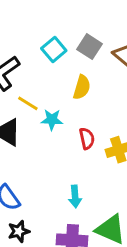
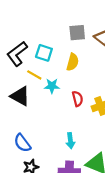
gray square: (89, 47) -> (77, 33), turned -36
cyan square: (54, 49) -> (44, 53), moved, turned -30

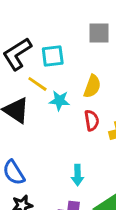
cyan square: (44, 53) -> (53, 56), turned -30
yellow semicircle: (73, 62) -> (92, 86), moved

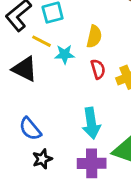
cyan arrow: (78, 175) -> (91, 123), size x1.5

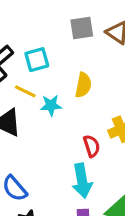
red semicircle: (98, 69) -> (92, 146), moved

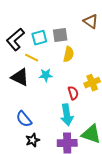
gray square: (82, 28) -> (60, 35), moved
cyan star: (51, 105) -> (46, 75), moved

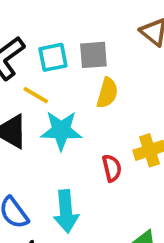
cyan star: (46, 75) -> (61, 130), size x1.5
cyan arrow: (67, 115) -> (66, 211), moved

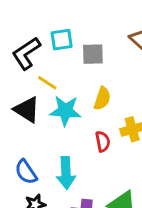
cyan square: (53, 57) -> (62, 40), moved
yellow semicircle: (107, 93) -> (102, 98), moved

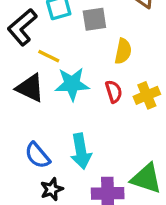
yellow semicircle: (102, 98) -> (123, 51), moved
red semicircle: (103, 141) -> (114, 92), moved

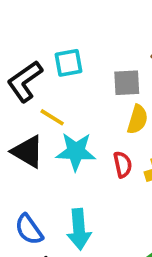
gray square: (94, 19) -> (127, 83), moved

